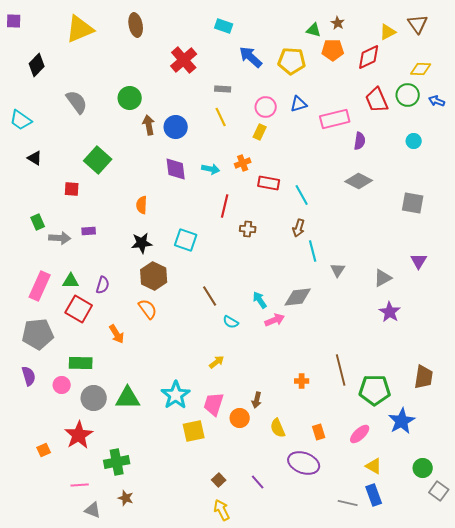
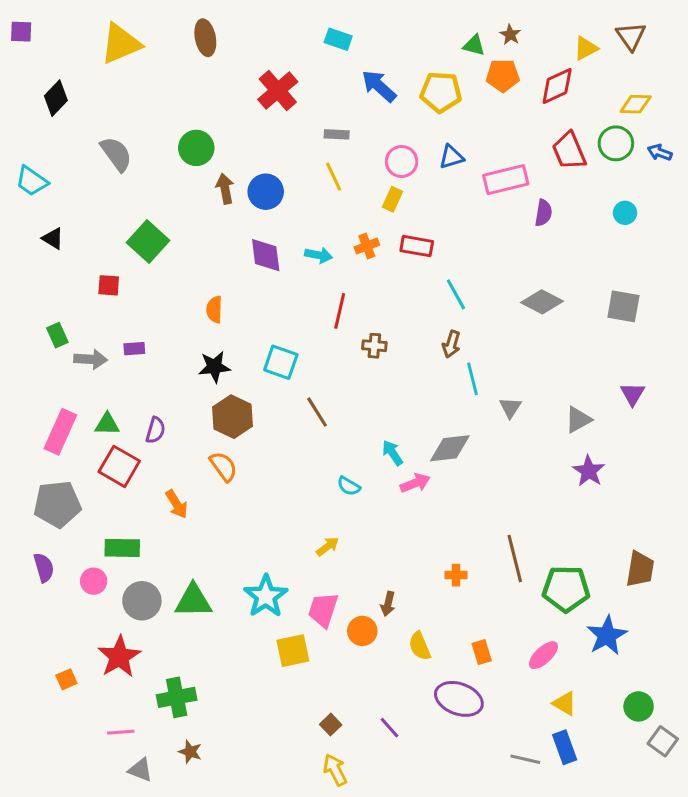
gray diamond: (359, 181) -> (542, 302), moved
red rectangle: (269, 183) -> (417, 246), moved
brown line: (210, 296) -> (317, 412), moved

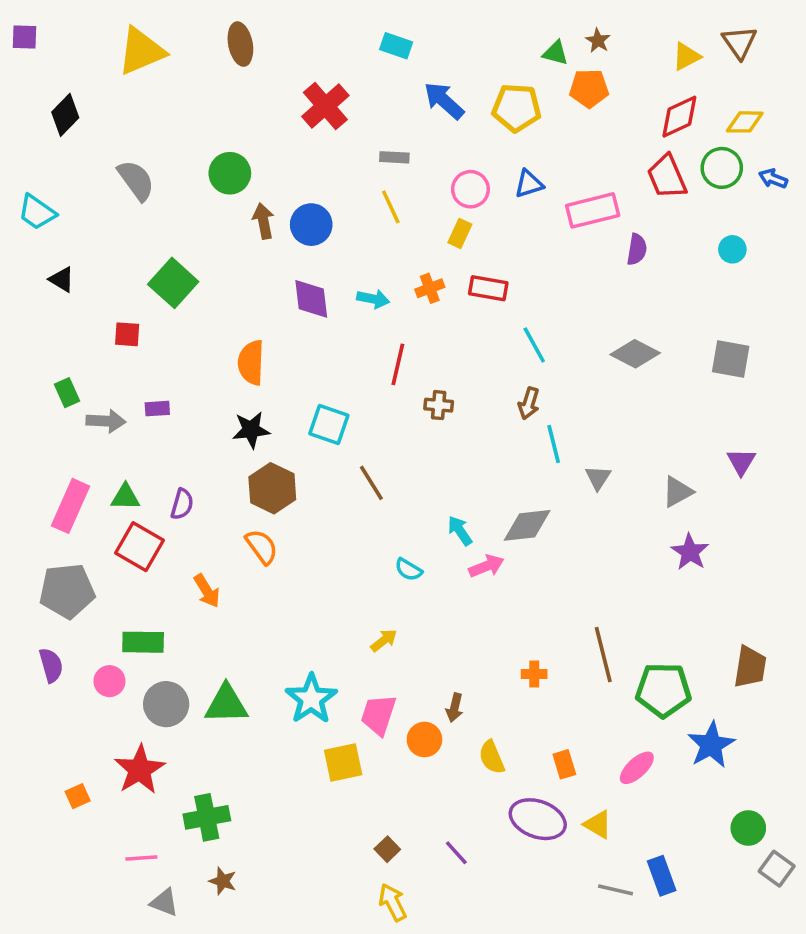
red diamond: (557, 86) -> (679, 117), moved
orange semicircle: (214, 309) -> (251, 363), size x1.4
yellow triangle: (565, 703) -> (598, 824), moved

